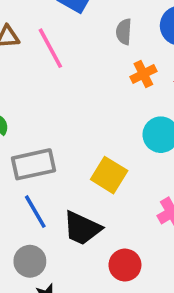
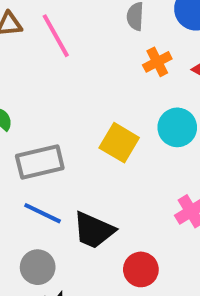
yellow square: (109, 175) -> (119, 143), moved
blue line: (35, 212) -> (43, 213), turned -33

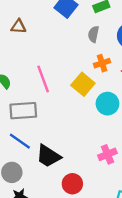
pink line: (56, 36) -> (43, 79), moved
yellow square: (119, 143) -> (83, 84), moved

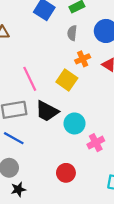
cyan circle: (107, 104) -> (74, 123), moved
black trapezoid: (48, 156) -> (47, 111), moved

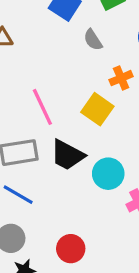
gray semicircle: (72, 33) -> (93, 40), moved, turned -40
red circle: (66, 173) -> (71, 249), moved

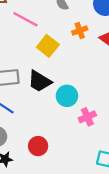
pink line: (42, 107) -> (25, 19), moved, turned -40
yellow square: (97, 109) -> (48, 46), moved

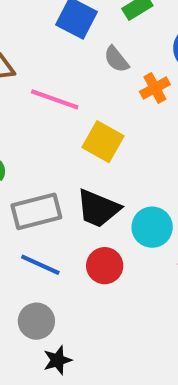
orange cross: (80, 30) -> (155, 88), moved
red circle: (38, 146) -> (105, 266), moved

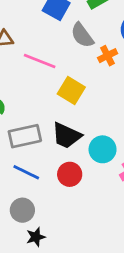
gray semicircle: (116, 59) -> (82, 35), size x1.4

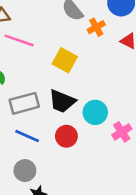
pink line: (40, 61) -> (19, 40), moved

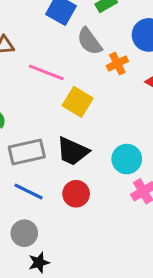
pink line: (19, 40) -> (46, 72), moved
cyan circle: (95, 112) -> (127, 159), moved

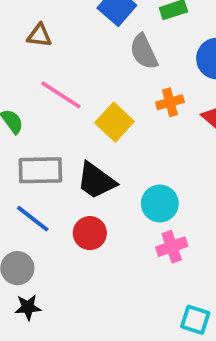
orange cross: (117, 63) -> (170, 102), moved
pink line: (46, 72) -> (61, 95), moved

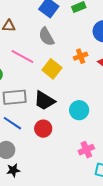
gray semicircle: (144, 52) -> (46, 37), moved
pink cross: (172, 247) -> (86, 150), moved

